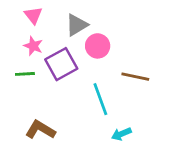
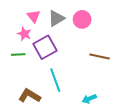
pink triangle: (33, 15) -> (34, 16), moved
pink circle: (98, 46) -> (82, 19), moved
cyan line: (100, 99) -> (55, 80), moved

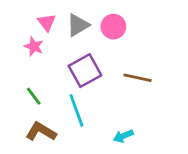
purple square: (45, 47) -> (85, 71), moved
green line: (18, 54) -> (34, 96), moved, turned 56

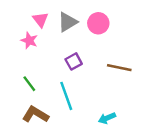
purple square: (85, 71) -> (74, 61), size x0.6

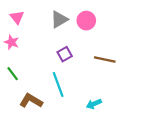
pink triangle: (40, 20) -> (17, 17), moved
pink star: (29, 41) -> (12, 42), moved
green line: (29, 84) -> (13, 74), moved

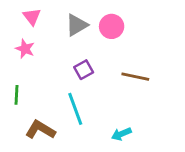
pink triangle: (17, 17) -> (32, 17), moved
pink star: (12, 42) -> (25, 49), moved
green line: (13, 74) -> (17, 95), turned 40

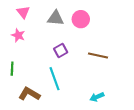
gray triangle: (77, 25) -> (56, 18), turned 36
cyan arrow: (121, 134) -> (97, 97), moved

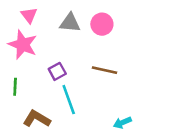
pink star: (18, 35) -> (23, 45), size x1.6
purple square: (61, 50) -> (57, 71), moved
brown line: (98, 56) -> (104, 70), moved

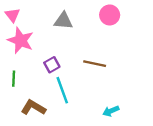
pink triangle: (29, 15) -> (12, 15), moved
pink circle: (102, 24) -> (110, 15), moved

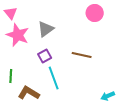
gray triangle: (63, 21) -> (46, 29), moved, turned -42
green line: (14, 79) -> (11, 76), moved
cyan arrow: (111, 111) -> (108, 96), moved

